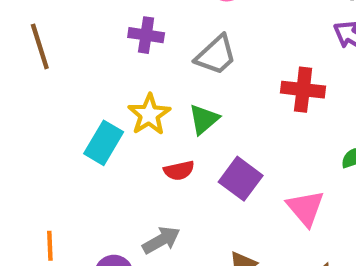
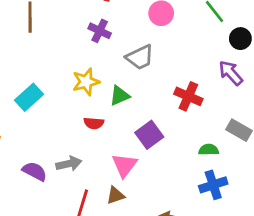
cyan rectangle: (104, 143) -> (29, 97), moved
purple square: (241, 179) -> (149, 135), moved
pink triangle: (305, 208) -> (124, 165), moved

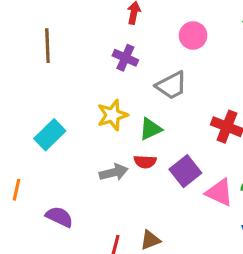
red semicircle: (94, 123) -> (145, 162), moved
gray arrow: (69, 164) -> (114, 172), moved
pink triangle: (124, 165) -> (219, 192), moved, turned -40

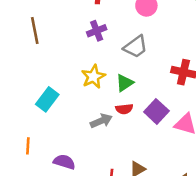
purple cross: (125, 58) -> (97, 31), turned -36

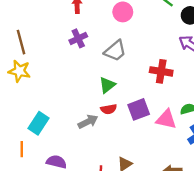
yellow star: (93, 77) -> (19, 71), moved, turned -30
cyan rectangle: (47, 99) -> (39, 123), moved
purple square: (156, 111) -> (139, 109), turned 30

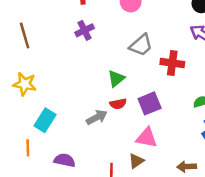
gray trapezoid: (115, 51) -> (141, 45), moved
yellow star: (19, 71) -> (25, 84), moved
pink triangle: (166, 119) -> (147, 138), moved

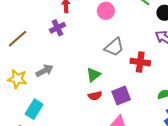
purple cross: (85, 30) -> (58, 28), moved
brown line: (25, 36) -> (18, 39), turned 65
gray arrow: (97, 117) -> (45, 71), moved

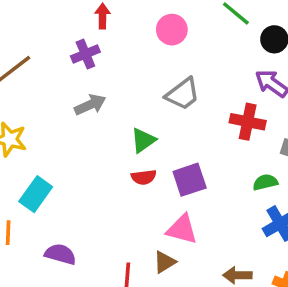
red cross: (140, 62) -> (248, 122), moved
gray arrow: (45, 71) -> (90, 105), moved

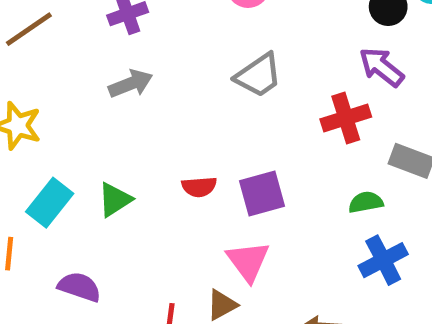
red cross: (248, 122) -> (346, 118), turned -32
green triangle: (143, 140) -> (115, 200), moved
pink triangle: (182, 229) -> (248, 261), turned 36

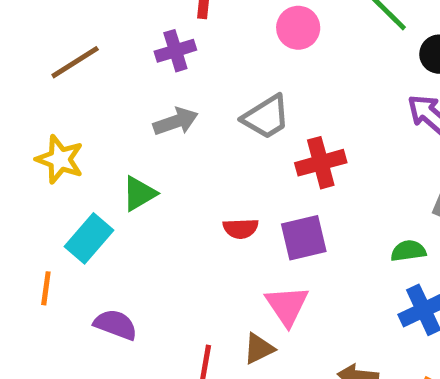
gray trapezoid: (258, 75) -> (266, 117), moved
red cross: (346, 118) -> (321, 163), moved
green triangle: (115, 200) -> (139, 194), moved

